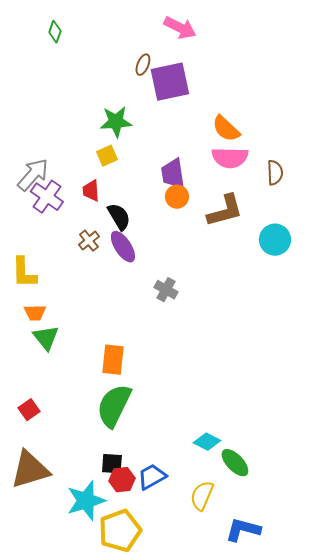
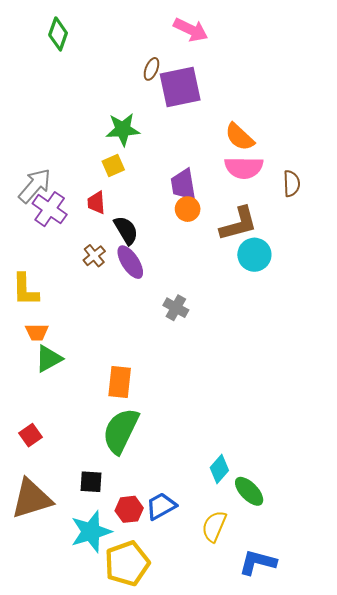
green diamond: (55, 32) -> (58, 34), size x1.4
cyan circle: (275, 240) -> (254, 255), moved
green triangle: (46, 338) -> (49, 359), turned 40
cyan diamond: (207, 442) -> (219, 469), turned -76
black square: (112, 464) -> (91, 482), moved

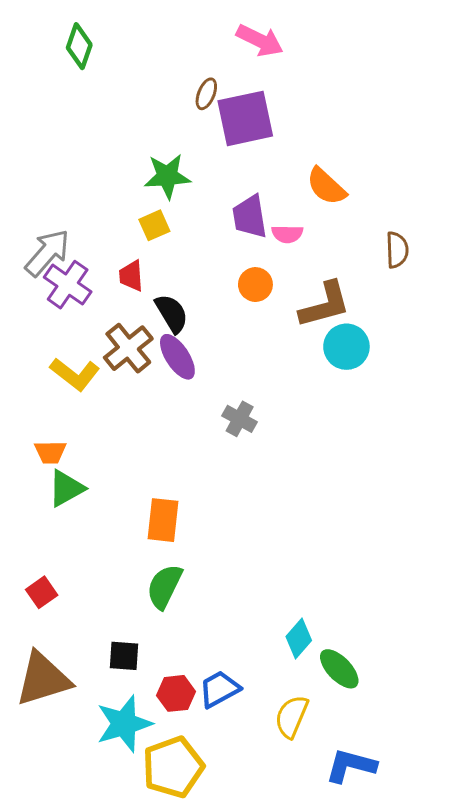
pink semicircle: (244, 168) -> (287, 234), moved, size x0.6
purple trapezoid: (183, 185) -> (250, 217), moved
brown cross: (94, 256) -> (128, 348), size x1.6
yellow L-shape: (25, 290) -> (75, 374), moved, turned -51
green semicircle: (121, 431) -> (164, 586), size x0.7

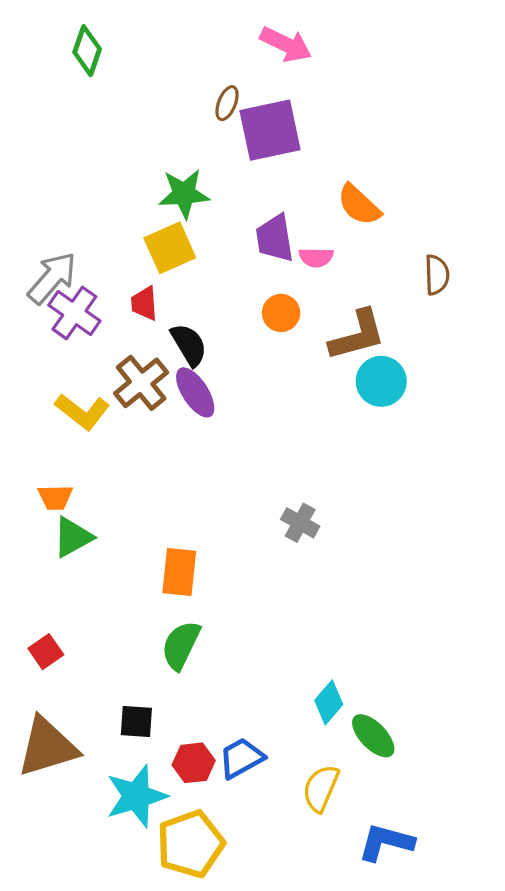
yellow square: (154, 225) -> (170, 248), size x1.5
gray cross: (240, 419) -> (300, 523), moved

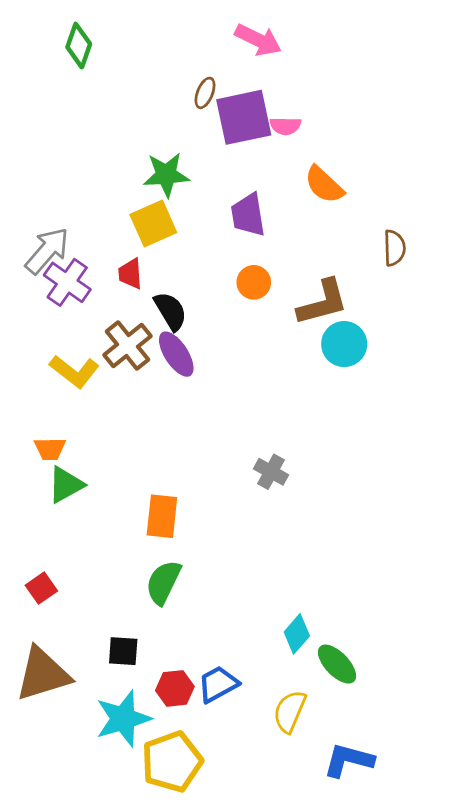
pink semicircle: (316, 257) -> (285, 126), moved

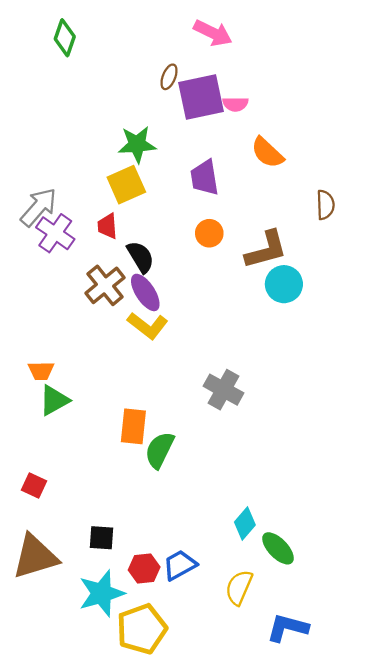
yellow L-shape: (74, 371) -> (148, 326), moved
gray cross: (271, 472) -> (223, 390), size x1.4
green semicircle: (163, 582) -> (160, 450), moved
red square: (41, 588) -> (34, 486), turned -30

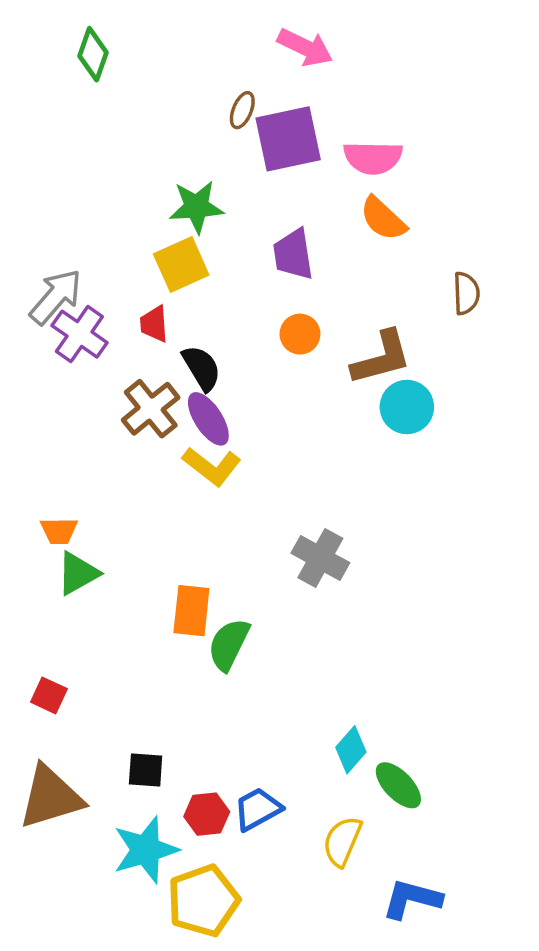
pink semicircle: (235, 104) -> (373, 158), moved, size x1.6

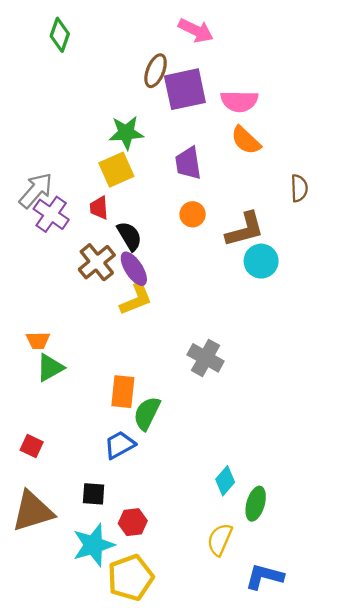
brown ellipse: (242, 110) -> (156, 71), size x1.4
yellow L-shape: (212, 466) -> (136, 299), turned -60
green ellipse: (398, 785) -> (256, 504), turned 60
blue trapezoid: (258, 809) -> (120, 445), moved

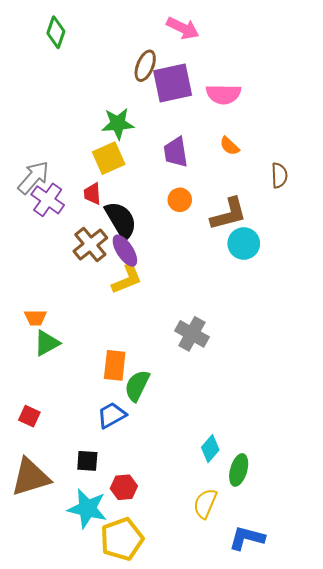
orange semicircle: (246, 140) -> (230, 146), moved, size x0.7
black semicircle: (129, 236) -> (121, 220), size x1.4
cyan star: (94, 545) -> (87, 509), turned 30

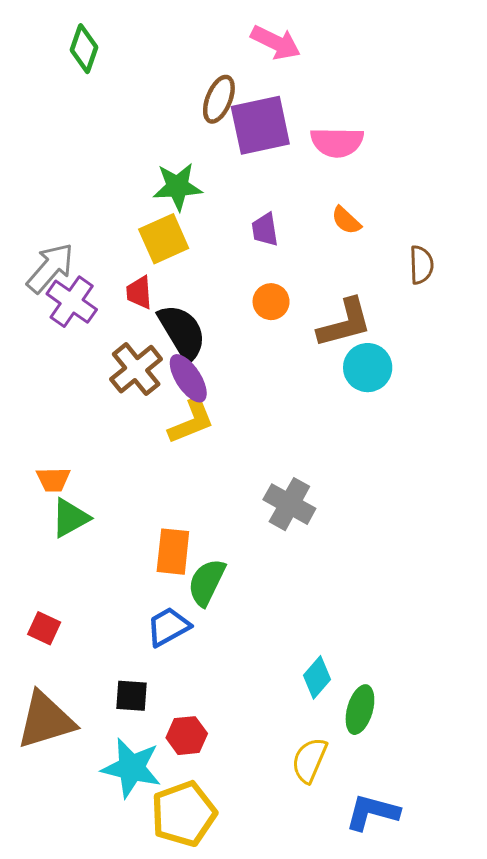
purple trapezoid: (176, 152) -> (265, 230), size x0.7

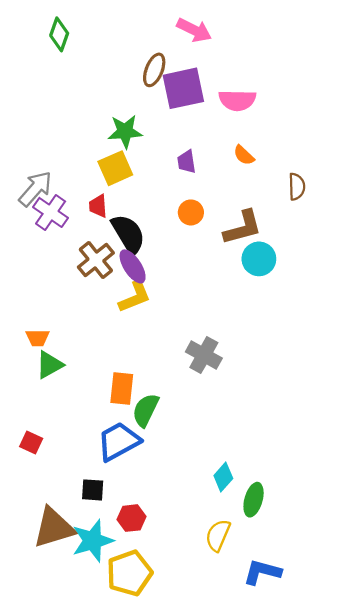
blue trapezoid: (168, 627) -> (119, 441), size x1.4
brown triangle: (46, 720) -> (54, 528), moved
cyan star: (131, 768) -> (93, 541), turned -30

